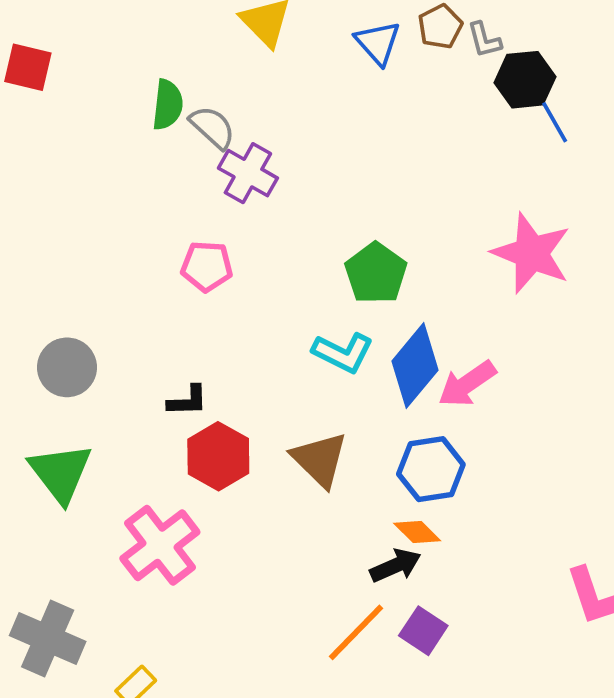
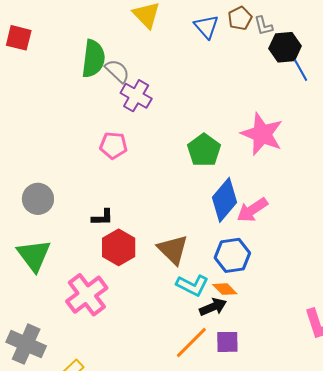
green semicircle: (168, 105) -> (93, 59), size x1.4
pink star: (531, 253) -> (262, 134), moved
cyan L-shape: (343, 353) -> (192, 285), moved
purple square: (423, 631) -> (227, 342), turned -35

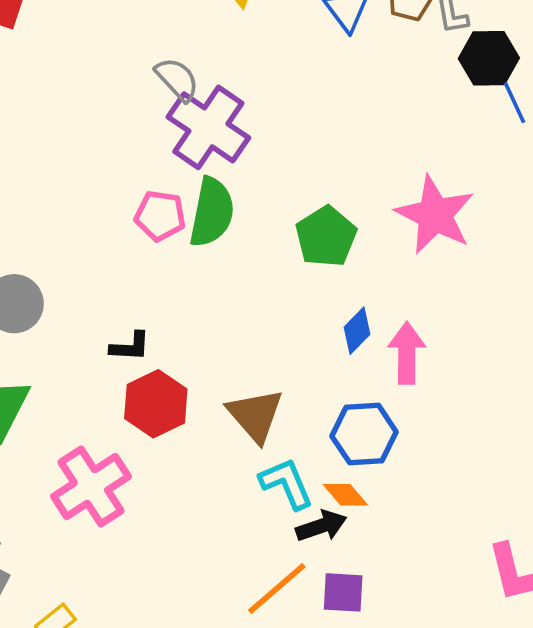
green semicircle: (93, 59) -> (212, 212), moved
purple cross: (136, 96) -> (208, 127), size x1.4
blue diamond: (225, 200) -> (357, 331), size x0.6
pink arrow: (252, 210) -> (407, 353), turned 120
cyan L-shape: (192, 285) -> (286, 483), turned -144

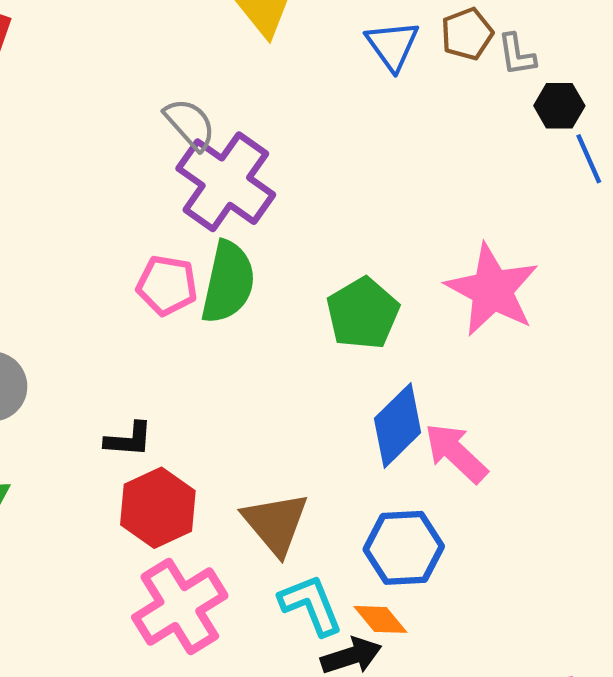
black hexagon: (489, 58) -> (559, 106), size x0.7
blue diamond: (357, 331) -> (398, 425), size x1.5
pink arrow: (407, 353) -> (456, 453), turned -48
pink cross: (91, 486) -> (180, 607), moved

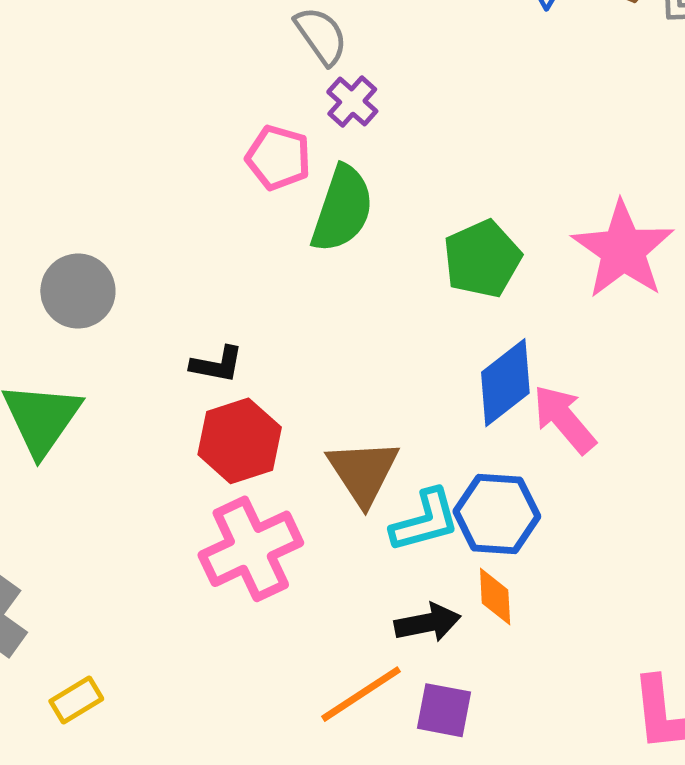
purple cross: (226, 182) -> (352, 102), size x0.5
pink pentagon: (167, 285) -> (278, 158), moved
cyan L-shape: (311, 605) -> (425, 521), moved, turned 90
orange diamond: (380, 619) -> (495, 597), moved, turned 30

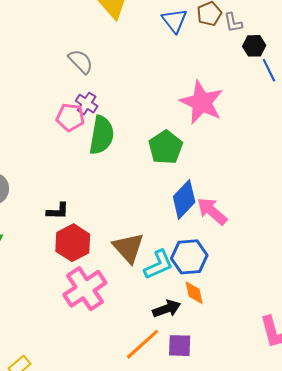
purple cross: (352, 102) -> (87, 104), moved
pink star: (623, 250) -> (202, 102), moved

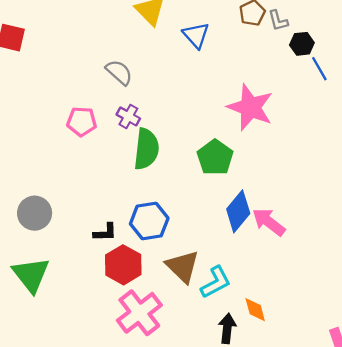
blue triangle: (174, 21) -> (196, 35), moved
pink pentagon: (70, 117) -> (82, 121), moved
blue hexagon: (189, 257) -> (149, 221), moved
black arrow: (167, 309) -> (227, 328), turned -60

